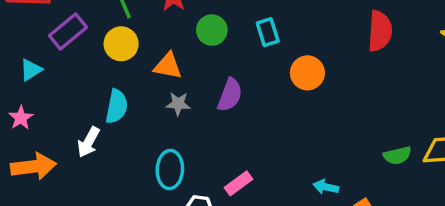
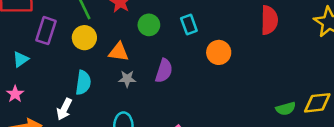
purple rectangle: (68, 31) -> (46, 31), turned -30

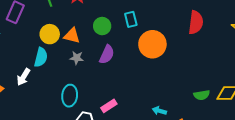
green circle: (149, 25) -> (102, 26), moved
yellow circle: (84, 38) -> (50, 34), moved
orange circle: (219, 52) -> (152, 44), size x1.4

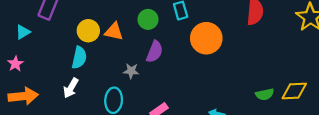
gray star: (77, 58) -> (131, 71), moved
white arrow: (23, 77) -> (71, 88), moved

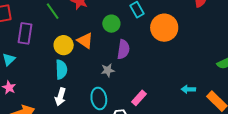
orange triangle: (114, 32) -> (85, 41), turned 36

